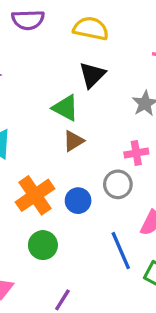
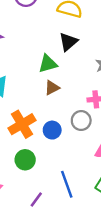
green triangle: (65, 108) -> (48, 64), turned -48
blue line: (121, 251) -> (67, 184), moved

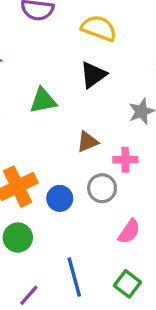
green triangle: (48, 64) -> (43, 101), moved
brown triangle: (52, 88) -> (87, 142), moved

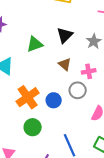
black triangle: (93, 75) -> (65, 35), moved
brown triangle: (87, 142) -> (65, 64), turned -48

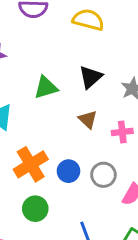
gray circle: (78, 90) -> (103, 175), moved

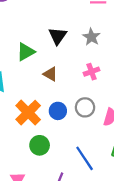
brown triangle: (88, 119) -> (50, 74), moved

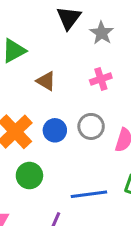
black triangle: (58, 36) -> (69, 18), moved
blue line: (85, 158) -> (89, 194), turned -65

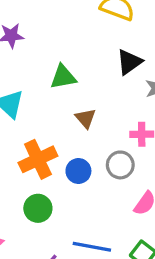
gray circle: (91, 126) -> (120, 165), moved

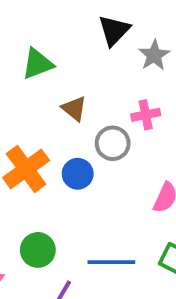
gray circle: (120, 165) -> (113, 143), moved
green circle: (38, 208) -> (38, 250), moved

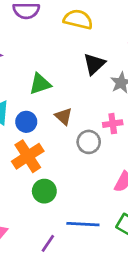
blue circle: (78, 174) -> (26, 122), moved
green circle: (38, 250) -> (44, 191), moved

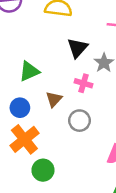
brown triangle: (64, 116) -> (54, 99), turned 36
pink cross: (113, 124) -> (84, 83), moved, turned 30

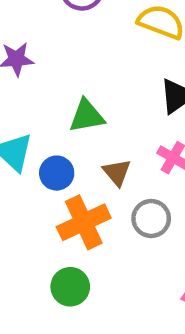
brown triangle: (54, 99) -> (117, 172), turned -36
orange cross: (24, 139) -> (84, 222), moved

